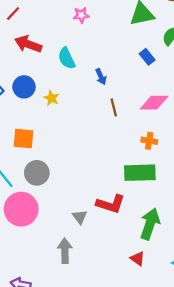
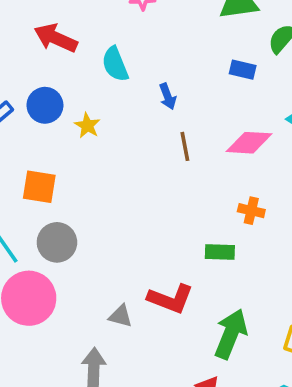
blue rectangle: (147, 57) -> (243, 70), turned -42
orange cross: (149, 141) -> (251, 211), moved
green rectangle: (140, 173) -> (220, 252), size x0.6
gray triangle: (80, 217) -> (121, 316), turned -42

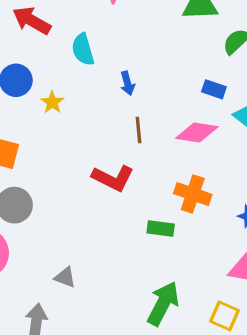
blue rectangle: (243, 70) -> (214, 89), moved
orange cross: (251, 211) -> (193, 194), size x1.5
red L-shape: (171, 299) -> (113, 178), moved

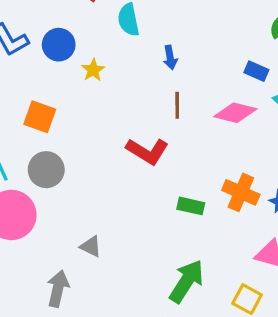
orange cross: (193, 194) -> (241, 192), moved

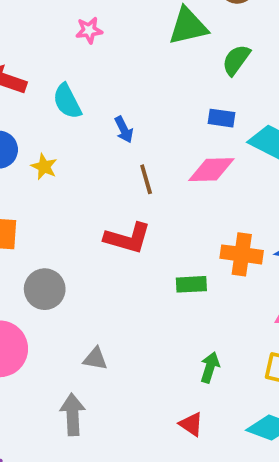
gray circle: (46, 170) -> (45, 289), moved
green arrow: (187, 281) -> (210, 367), size x0.6

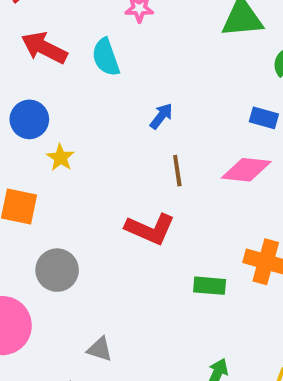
cyan semicircle: (67, 101) -> (106, 57), moved
blue arrow: (124, 130) -> (161, 116), turned -124
yellow star: (44, 167) -> (60, 158), moved

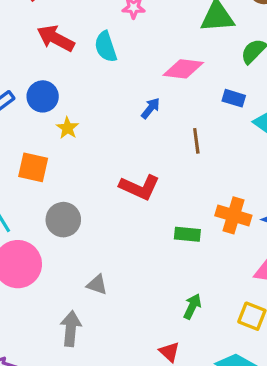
blue arrow: (161, 116) -> (151, 108), moved
pink diamond: (246, 170) -> (183, 69), moved
brown line: (177, 171) -> (196, 141), moved

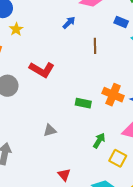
red L-shape: (140, 187) -> (42, 70), moved
gray triangle: (97, 285) -> (50, 130), moved, turned -40
green arrow: (192, 306) -> (99, 141), moved

